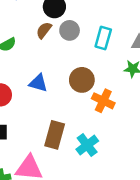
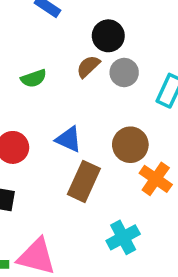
brown rectangle: (55, 135) -> (84, 181), moved

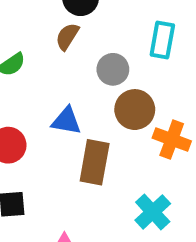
gray circle: (124, 73) -> (113, 69), moved

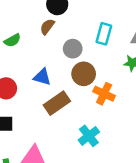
brown rectangle: (95, 162) -> (57, 103), turned 40

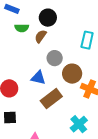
green semicircle: (12, 40) -> (22, 28), moved, turned 32
gray circle: (73, 49) -> (55, 58), moved

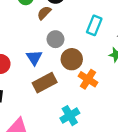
blue triangle: (38, 78) -> (34, 58), turned 35

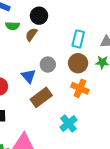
gray circle: (55, 39) -> (48, 65), moved
brown circle: (72, 59) -> (78, 63), moved

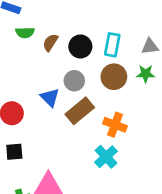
black circle: (39, 16) -> (80, 46), moved
orange cross: (80, 88) -> (115, 125), moved
brown rectangle: (41, 97) -> (80, 111), moved

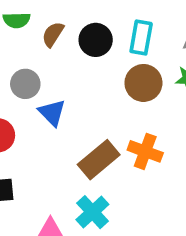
gray circle: (74, 81) -> (25, 84), moved
brown rectangle: (80, 111) -> (99, 160), moved
cyan cross: (106, 157) -> (92, 212), moved

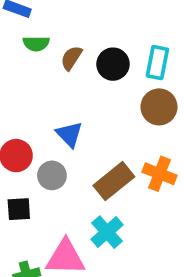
gray circle: (25, 84) -> (52, 175), moved

